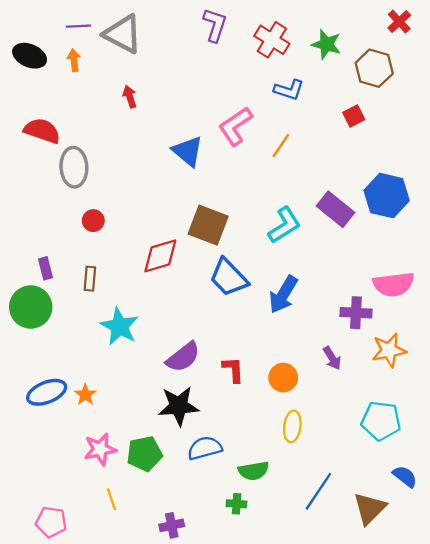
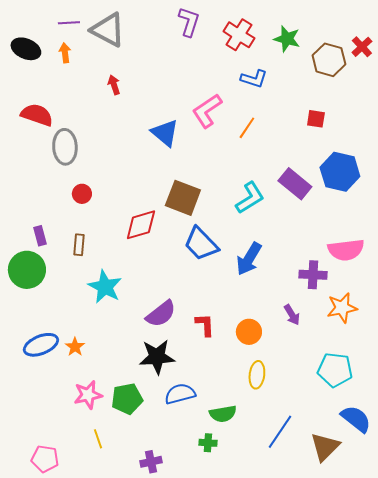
red cross: (399, 22) -> (362, 47), moved
red square: (354, 116) -> (316, 119), moved, turned 36
blue semicircle: (405, 476) -> (356, 419), size x1.4

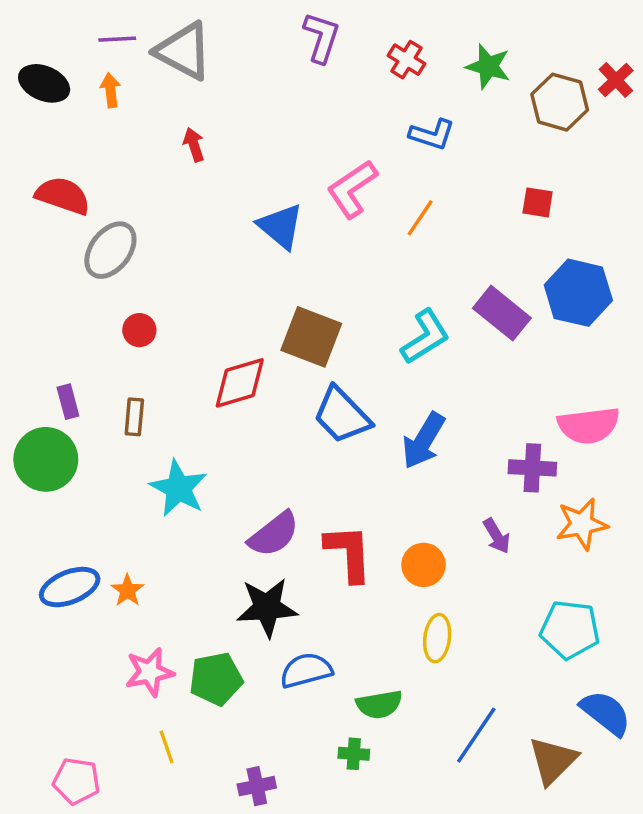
red cross: (239, 35) -> (407, 60), size x0.7
gray ellipse: (65, 147) -> (110, 250), turned 40
red L-shape: (205, 325) -> (349, 553), size x1.5

